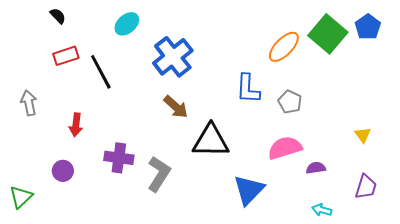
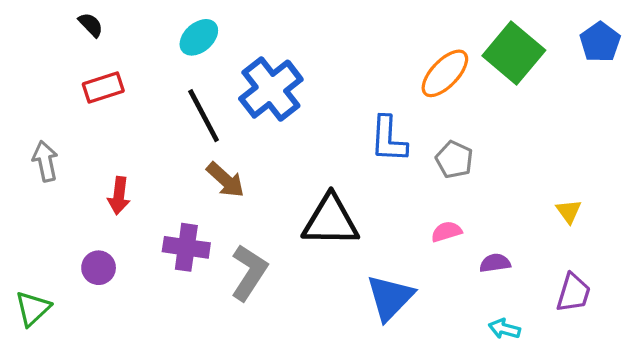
blue pentagon: (368, 27) -> (600, 42), moved
black line: (101, 72) -> (204, 116), moved
brown arrow: (176, 107) -> (225, 180), moved
pink semicircle: (285, 148) -> (446, 232), size x0.6

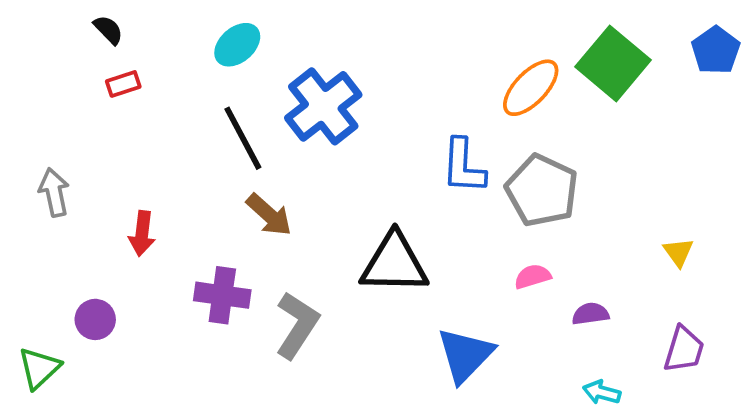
red rectangle: (103, 87) -> (123, 84), moved, size x0.7
gray pentagon: (454, 160) -> (542, 191), size x1.6
purple circle: (99, 268) -> (95, 319), moved

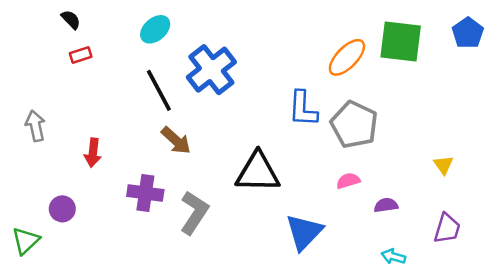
green square: (613, 63) -> (401, 42), turned -33

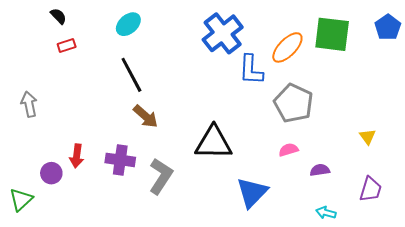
blue cross: (211, 70) -> (223, 33), moved
blue L-shape: (303, 109) -> (251, 70), moved
red arrow: (93, 153) -> (77, 156), moved

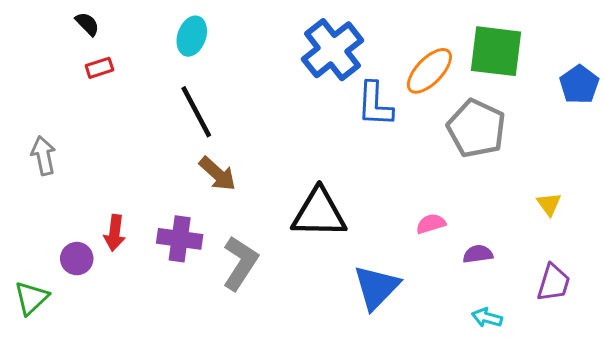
cyan ellipse: (128, 24) -> (192, 36), turned -30
blue pentagon: (388, 27) -> (579, 84), moved
gray pentagon: (294, 103) -> (476, 128), moved

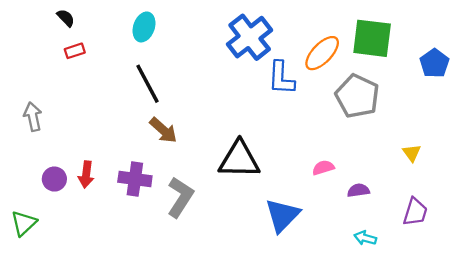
purple circle: (77, 259) -> (54, 179), moved

